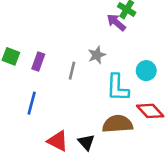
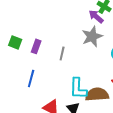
gray star: (97, 55) -> (92, 36), moved, size x1.5
cyan L-shape: (118, 88) -> (78, 88), moved

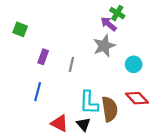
green square: (15, 42) -> (20, 29), moved
brown semicircle: (97, 94) -> (110, 109), turned 85

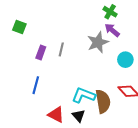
purple arrow: (109, 24) -> (112, 30), moved
gray line: (71, 64) -> (61, 49), moved
cyan L-shape: (89, 103) -> (84, 95), turned 110

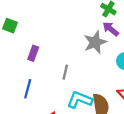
gray line: (61, 49) -> (65, 72), moved

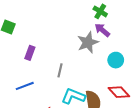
blue line: (28, 89) -> (25, 86), turned 54

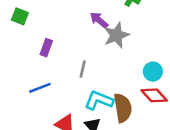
purple arrow: (102, 30) -> (99, 20), moved
cyan circle: (116, 60) -> (153, 72), moved

